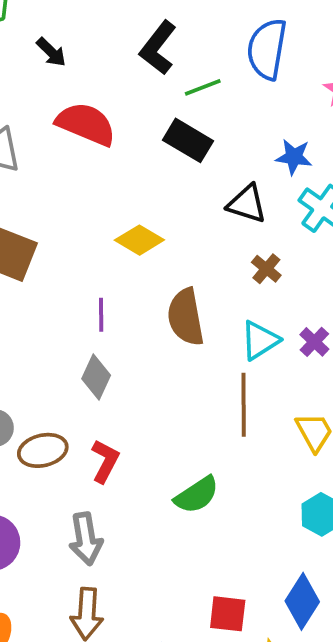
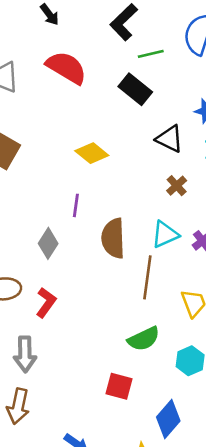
purple line: (101, 315) -> (76, 205), moved
brown semicircle: (186, 317) -> (113, 238), moved
green semicircle: (197, 495) -> (144, 339), moved
red square: (228, 614) -> (119, 386), moved

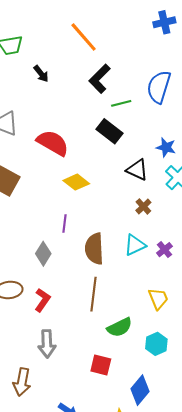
red semicircle: (66, 68) -> (53, 143), moved
brown line: (147, 277) -> (94, 294), moved
gray arrow: (25, 354) -> (47, 344), moved

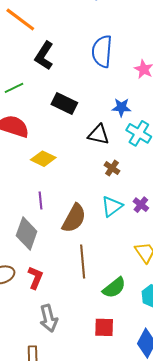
green line: (121, 103) -> (14, 88), moved
brown semicircle: (94, 249) -> (74, 218), turned -136
gray diamond: (43, 254) -> (27, 233), size x1.4

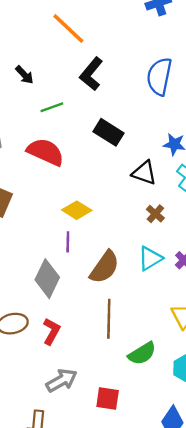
yellow diamond: (43, 159) -> (77, 210), moved
gray arrow: (49, 318) -> (62, 380), turned -112
red square: (104, 327) -> (108, 399), moved

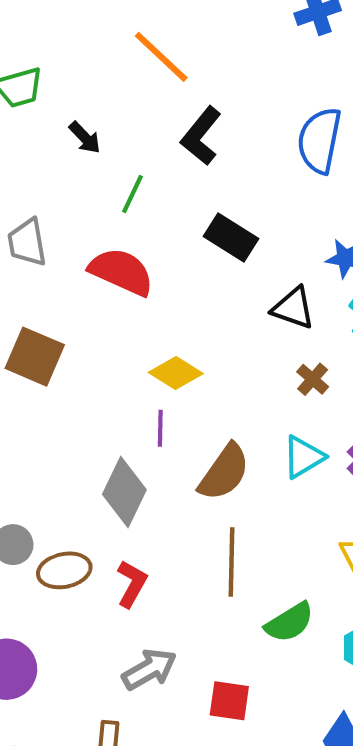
green line: (52, 107) -> (132, 194), turned -45

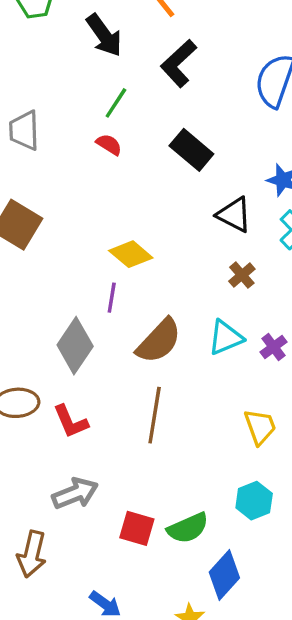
black arrow: (85, 138) -> (104, 35), moved, size x1.5
red semicircle: (121, 272) -> (109, 145), moved, size x0.5
red L-shape: (132, 584) -> (71, 421), turned 120
green semicircle: (289, 622) -> (188, 528), moved

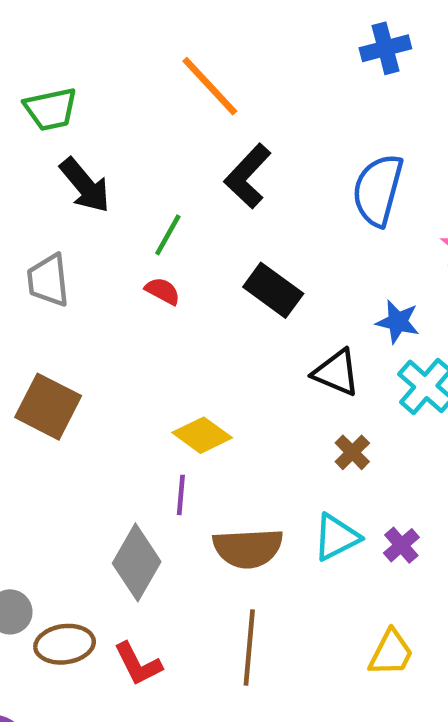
black arrow: (104, 35) -> (85, 185), moved
brown semicircle: (159, 341) -> (248, 548), turned 48
yellow trapezoid: (260, 427) -> (391, 653), turned 51

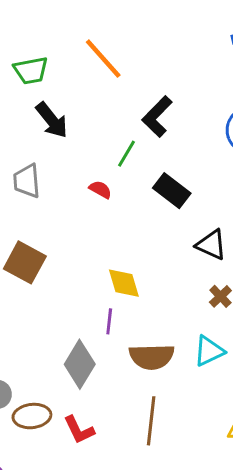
orange line: (210, 86) -> (103, 59), moved
green line: (168, 235) -> (126, 154), moved
yellow diamond: (202, 435) -> (124, 283), turned 36

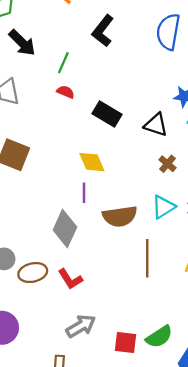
green line: (126, 154) -> (63, 63), moved
black rectangle: (172, 191) -> (107, 114), moved
brown line: (151, 421) -> (147, 258), moved

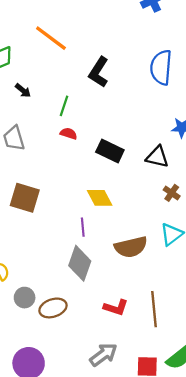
black arrow: (22, 43) -> (23, 91), size x0.6
purple line: (84, 193) -> (83, 227), moved
brown line: (147, 258) -> (154, 309), moved
red L-shape: (70, 279) -> (116, 308), moved, turned -35

